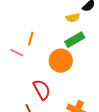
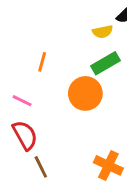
pink line: (17, 53) -> (22, 101), moved
red semicircle: (42, 90) -> (25, 135), moved

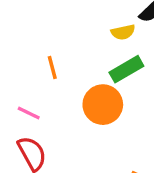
orange line: (42, 62) -> (52, 68), turned -30

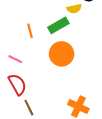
green rectangle: (126, 69) -> (58, 25), moved

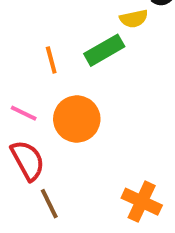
orange circle: (62, 54) -> (77, 119), moved

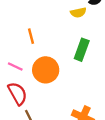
green rectangle: (104, 50) -> (82, 50), moved, turned -40

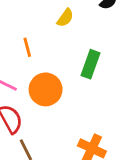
yellow semicircle: (78, 12) -> (65, 18), moved, turned -42

